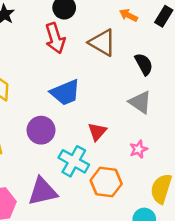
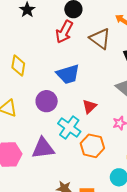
red arrow: (55, 38) -> (64, 32), turned 40

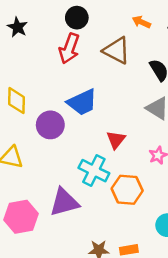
purple circle: (47, 101) -> (50, 125), moved

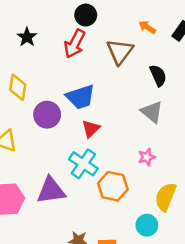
black star: (17, 27) -> (27, 37), moved
brown triangle: (117, 51) -> (120, 51), turned 32
red triangle: (116, 140) -> (91, 129), moved

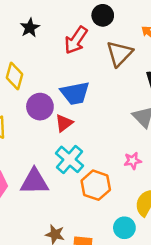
black circle: (86, 15) -> (103, 15), moved
red triangle: (91, 129) -> (64, 123), moved

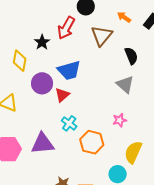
black star: (30, 28) -> (42, 42), moved
cyan cross: (70, 159) -> (69, 123), size x0.7

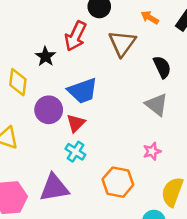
cyan cross: (69, 123) -> (75, 152), moved

